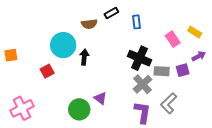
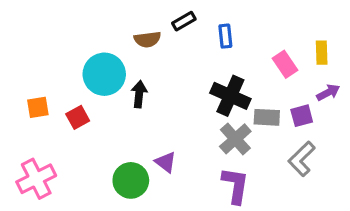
yellow rectangle: (195, 32) -> (322, 53), turned 56
orange square: (11, 55) -> (38, 107), moved
gray L-shape: (169, 103) -> (302, 159), moved

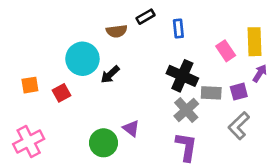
yellow rectangle: (322, 53) -> (255, 42), size x1.5
purple arrow: (328, 92) -> (260, 73), turned -30
black arrow: (139, 94) -> (110, 75), turned -138

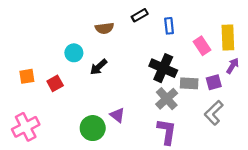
black rectangle: (146, 17) -> (140, 15), moved
blue rectangle: (178, 29) -> (169, 26), moved
cyan circle: (82, 59) -> (74, 53), size x0.6

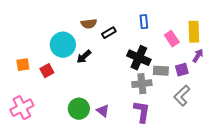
black rectangle: (140, 15) -> (109, 33), moved
cyan circle: (74, 53) -> (63, 45), size x1.6
gray cross: (167, 99) -> (142, 84), turned 36
purple triangle: (117, 115) -> (103, 111), moved

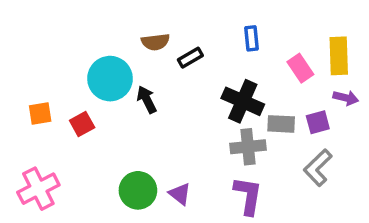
purple arrow: (198, 56) -> (346, 98), turned 72
black arrow: (84, 57) -> (147, 100), turned 105

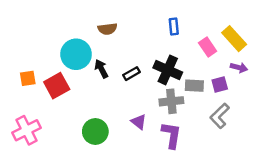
yellow rectangle: (339, 56) -> (234, 39), turned -40
black rectangle: (190, 58) -> (132, 74), moved
red square: (82, 124) -> (57, 86), size x1.5
purple triangle: (180, 194) -> (139, 122), moved

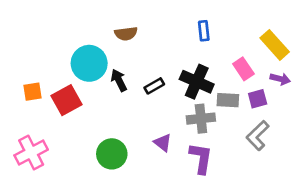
pink rectangle: (208, 47) -> (243, 69), moved

